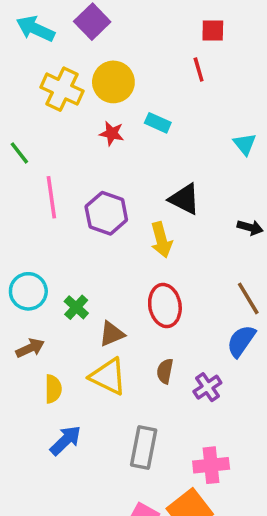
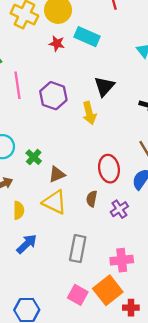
cyan rectangle: (158, 123) -> (87, 37), size x1.5
black triangle: (184, 199) -> (104, 86), turned 45
red ellipse: (165, 306) -> (109, 169), moved

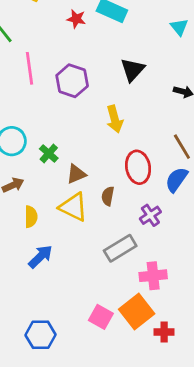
yellow arrow: (89, 113) -> (115, 119), moved
brown semicircle: (92, 199) -> (108, 196), moved
gray rectangle: (78, 249) -> (120, 248), moved, turned 48

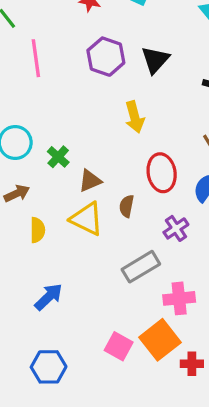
purple hexagon: (72, 81) -> (106, 57), moved
blue arrow: (41, 256) -> (49, 297), moved

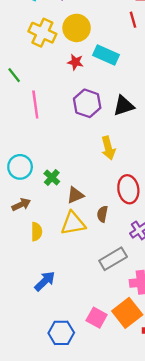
black triangle: (155, 60) -> (124, 106), turned 30
yellow triangle: (87, 219) -> (73, 223), turned -36
blue hexagon: (49, 367) -> (61, 333), moved

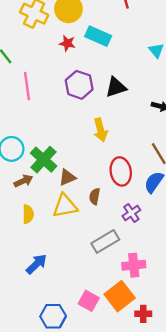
green cross: (52, 177) -> (44, 160), size x1.6
brown arrow: (21, 205) -> (23, 181), moved

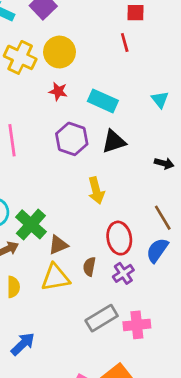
cyan rectangle: (98, 36) -> (103, 101), moved
purple cross: (131, 213) -> (123, 273), moved
pink cross: (134, 265) -> (137, 325), moved

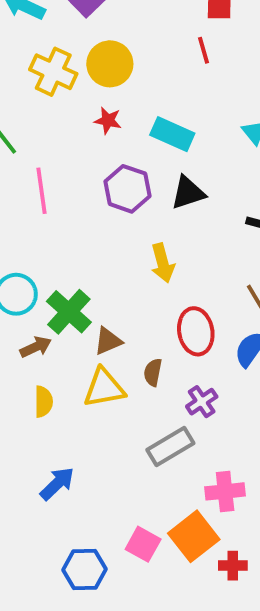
purple cross: (123, 273) -> (202, 402), moved
pink cross: (137, 325) -> (225, 491), moved

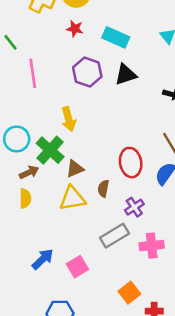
yellow arrow: (163, 263) -> (69, 119), moved
yellow semicircle: (43, 402) -> (25, 198), moved
pink cross: (225, 491) -> (152, 246), moved
orange square: (194, 536) -> (129, 293), size x0.7
pink square: (143, 544) -> (77, 267), moved, turned 30

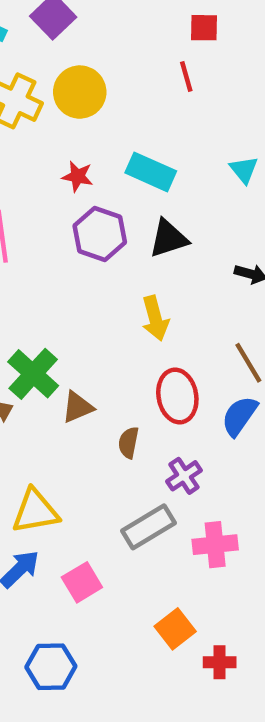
red star: (75, 29) -> (78, 176), moved
yellow arrow: (69, 119) -> (155, 318), moved
yellow triangle: (72, 198) -> (35, 511), moved

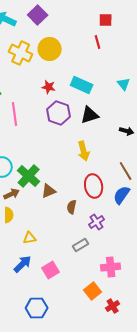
yellow triangle: (35, 511) -> (30, 238), size x0.6
gray rectangle: (149, 527) -> (81, 245), size x0.7
pink cross: (215, 545) -> (111, 267), moved
red cross: (220, 662) -> (113, 306), turned -32

